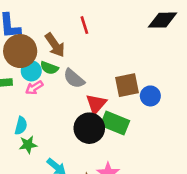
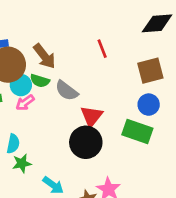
red line: (84, 25) -> (102, 49), moved
brown square: (127, 85) -> (150, 71), moved
green rectangle: (115, 123) -> (137, 131), moved

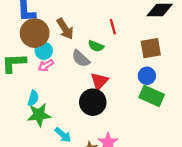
green semicircle: (40, 81) -> (96, 46), moved
green rectangle: (137, 131) -> (152, 96), moved
green star: (22, 163) -> (39, 115), size x1.5

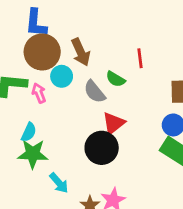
cyan circle: (44, 51) -> (62, 76), moved
pink arrow: (46, 65) -> (39, 93), moved, turned 91

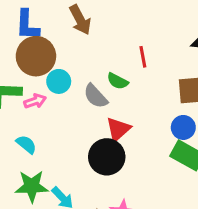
brown arrow: (81, 52) -> (80, 20), moved
pink arrow: (39, 93) -> (35, 101), turned 96
cyan semicircle: (29, 132) -> (26, 144), turned -72
green star: (33, 154) -> (32, 186), moved

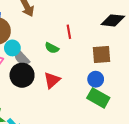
gray semicircle: (96, 96) -> (21, 58), moved
black circle: (107, 157) -> (22, 75), moved

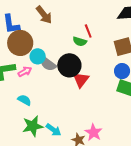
green semicircle: (52, 48) -> (80, 41), moved
black circle: (22, 75) -> (69, 65), moved

